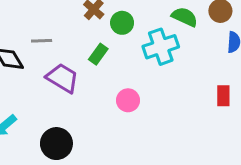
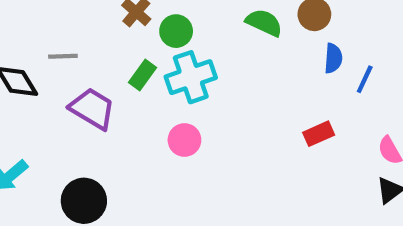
cyan cross: (161, 47) -> (191, 77), moved
red rectangle: (223, 96) -> (319, 134), turned 66

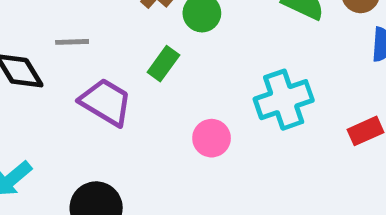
cyan cross: (191, 77) -> (284, 100), moved

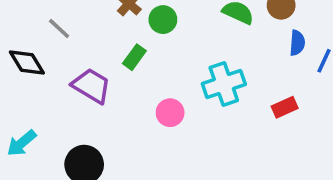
gray line: (72, 42) -> (59, 28), moved, turned 45

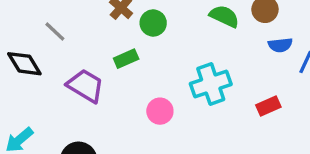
blue semicircle: (297, 43) -> (280, 45), turned 80
green rectangle: (134, 57) -> (126, 59), turned 30

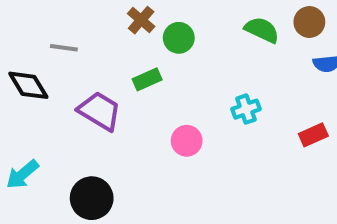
gray line: (55, 31) -> (64, 48), turned -35
cyan cross: (211, 84) -> (246, 109), size x0.6

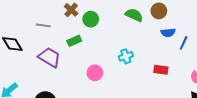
gray line: (64, 48) -> (43, 25), moved
red rectangle: (313, 135) -> (161, 70), turned 32

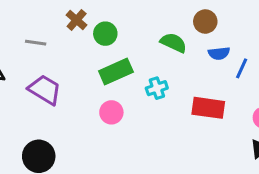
green semicircle: (134, 15) -> (173, 43), moved
green rectangle: (74, 41) -> (116, 71), moved, size x1.5
red rectangle: (161, 70) -> (208, 108), size x1.5

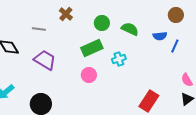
brown circle: (205, 22) -> (176, 15), moved
green circle: (105, 34) -> (102, 23), moved
red rectangle: (208, 108) -> (149, 101), moved, turned -65

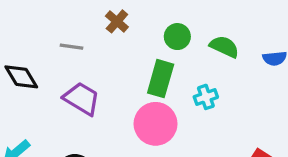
green rectangle: (92, 48) -> (161, 79), turned -50
pink circle: (89, 75) -> (156, 124), size x1.6

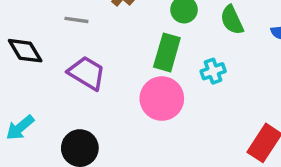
green semicircle: (224, 47) -> (232, 20), turned -140

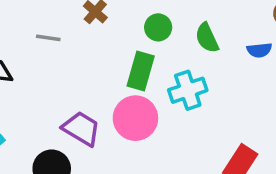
cyan cross: (213, 71) -> (188, 90), size x1.5
purple trapezoid: (87, 73) -> (81, 129), moved

